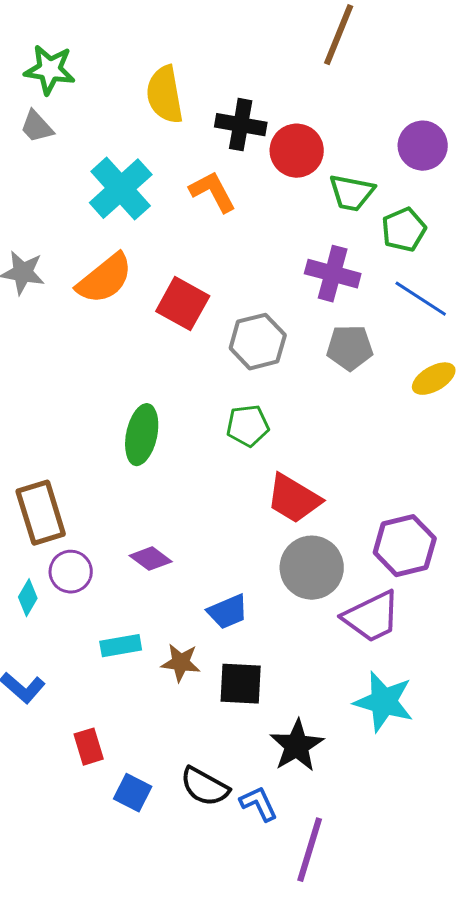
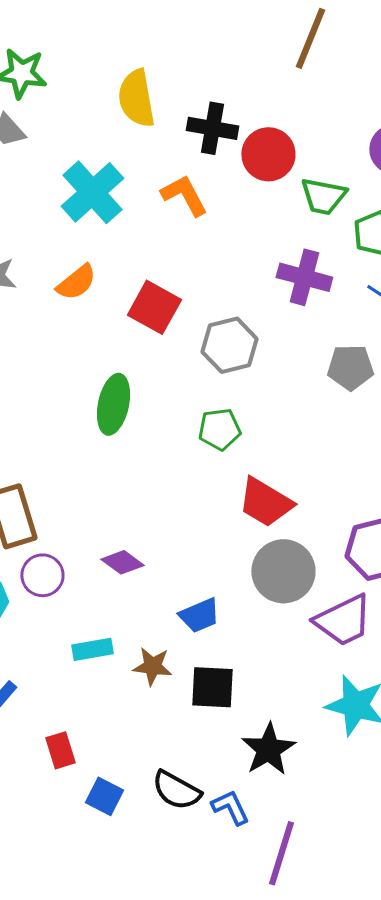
orange semicircle: (105, 279) -> (76, 282), size x0.7
gray pentagon: (350, 348) -> (350, 367), moved
green ellipse: (142, 435) -> (113, 404), moved

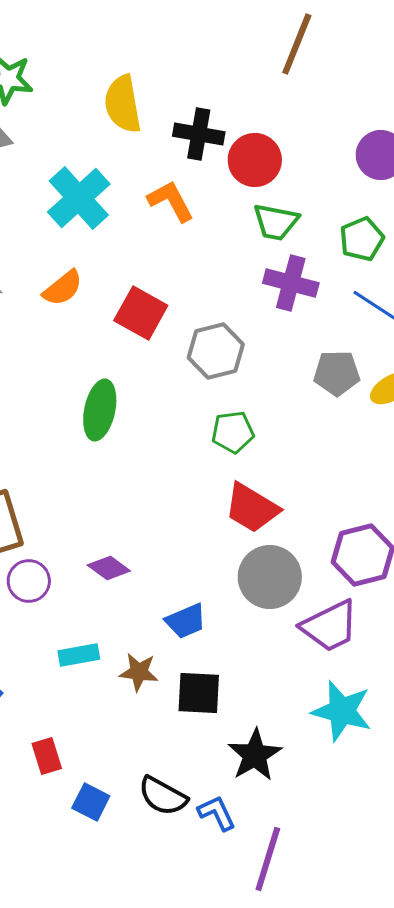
green trapezoid: (323, 196) -> (276, 222), moved
green pentagon: (219, 429) -> (233, 432), moved

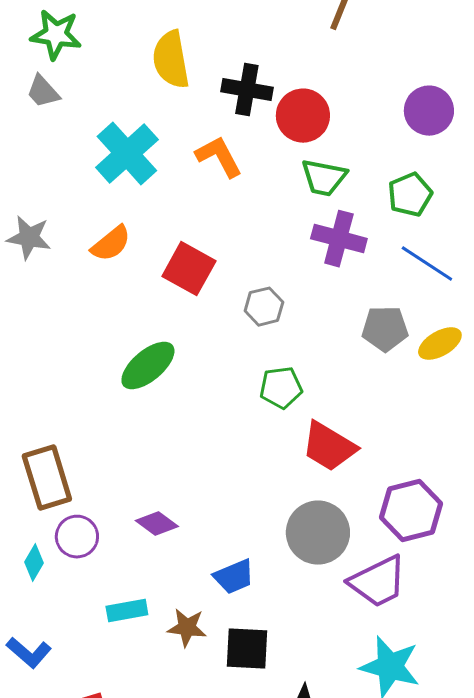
gray hexagon: (216, 351) -> (264, 307), size x0.7
green ellipse: (100, 410) -> (148, 366), turned 38
red trapezoid: (252, 508) -> (329, 447), moved

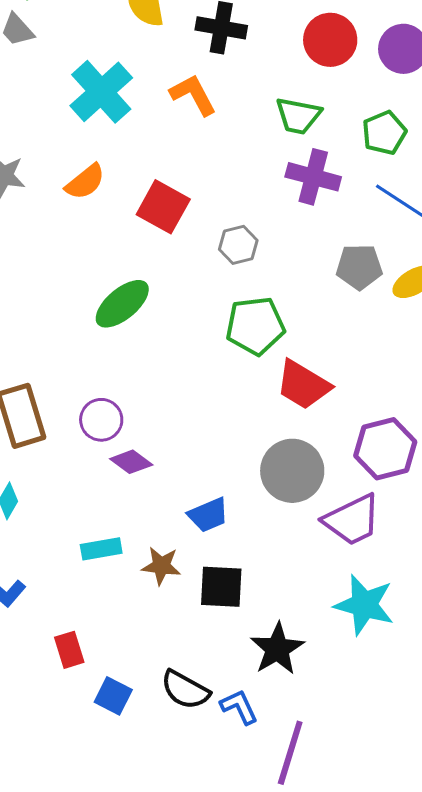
red circle: (303, 116) -> (330, 40), moved
green pentagon: (281, 388) -> (255, 326), size x1.4
purple circle: (77, 537) -> (101, 420), moved

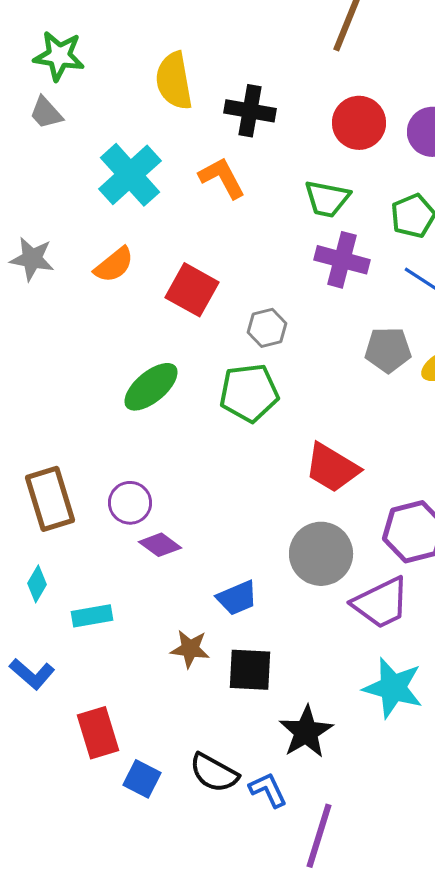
green pentagon: (255, 326) -> (249, 393), moved
cyan rectangle: (101, 549) -> (92, 616), moved
red rectangle: (69, 650) -> (98, 733), size x1.4

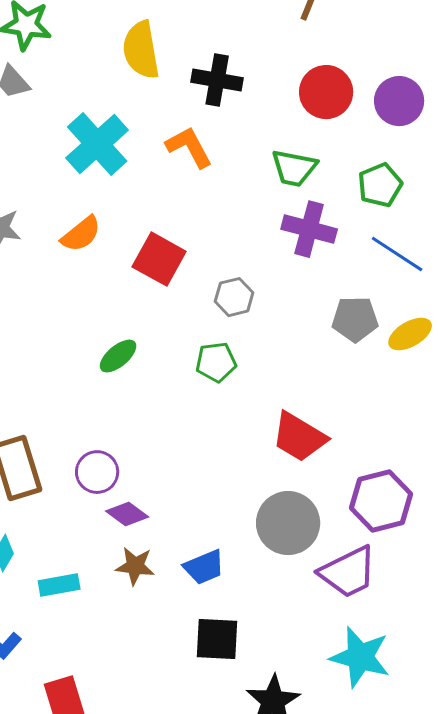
green ellipse: (151, 387) -> (118, 356), size x0.7
green pentagon: (249, 393) -> (216, 362), size x0.7
brown star: (190, 649) -> (135, 566), moved

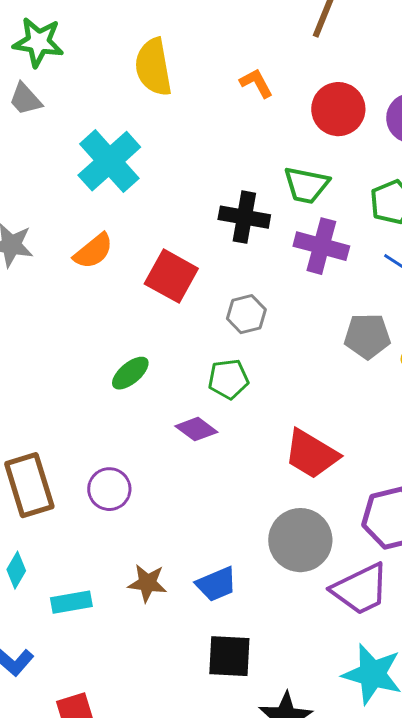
black cross: (217, 80) -> (244, 217), moved
orange L-shape: (189, 147) -> (256, 83), moved, size x0.7
purple diamond: (127, 514) -> (196, 429), moved

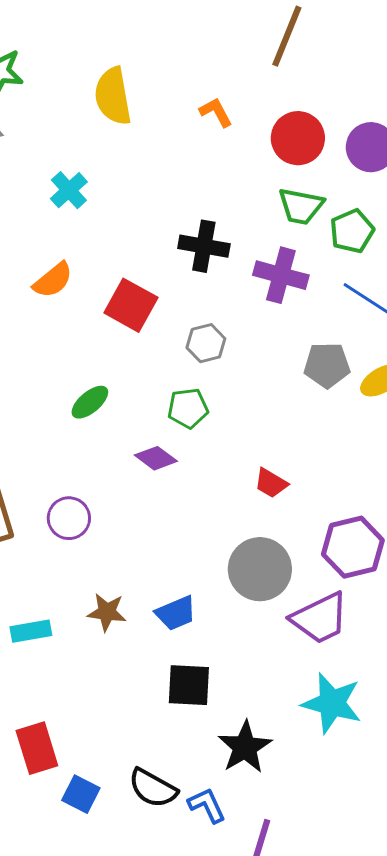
cyan cross: (109, 161) -> (69, 190), size x0.6
green trapezoid: (306, 185) -> (301, 206), moved
red trapezoid: (311, 454) -> (271, 483), size x0.6

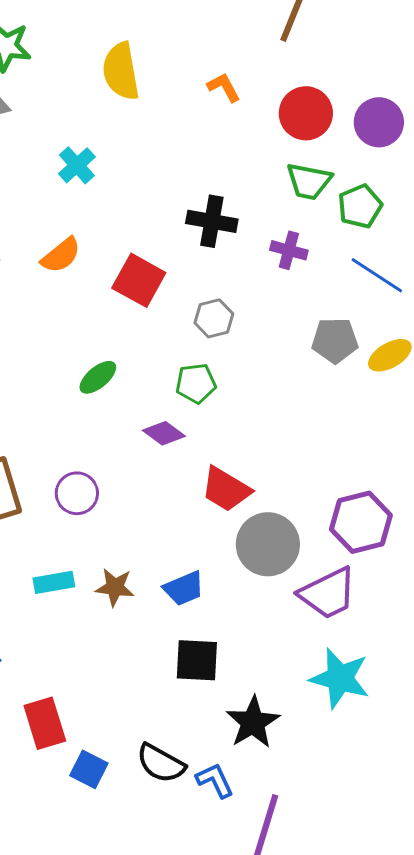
purple cross: (281, 275) -> (289, 250), size x0.7
red trapezoid: (271, 483) -> (226, 489), moved, size x1.5
cyan rectangle: (31, 631) -> (54, 582), moved

